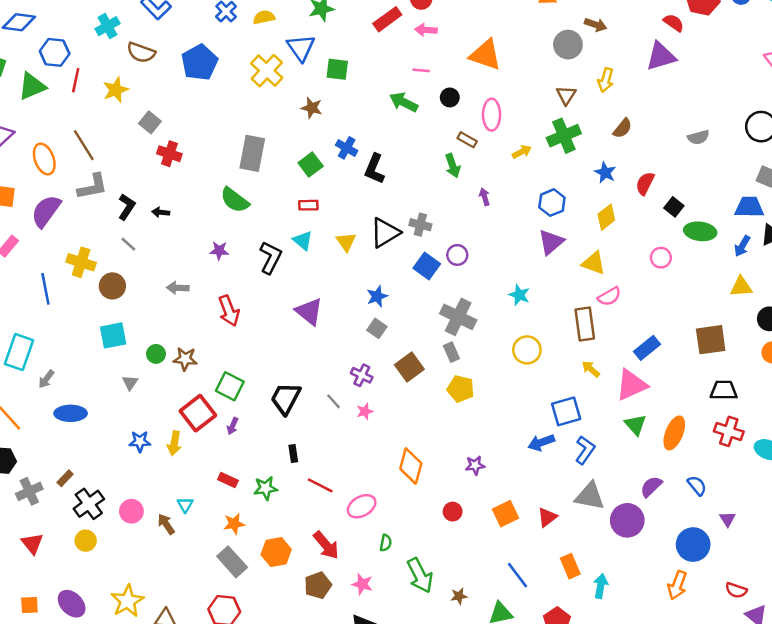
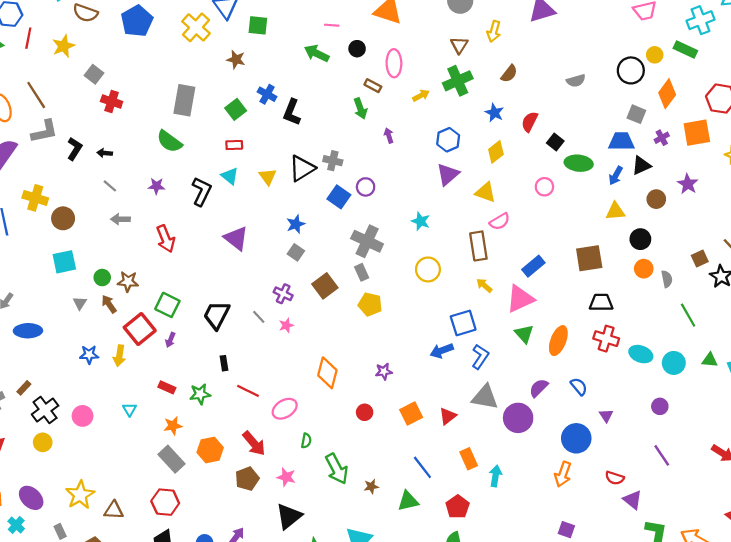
gray line: (128, 244) -> (110, 186), moved
brown arrow: (166, 524) -> (109, 304), moved

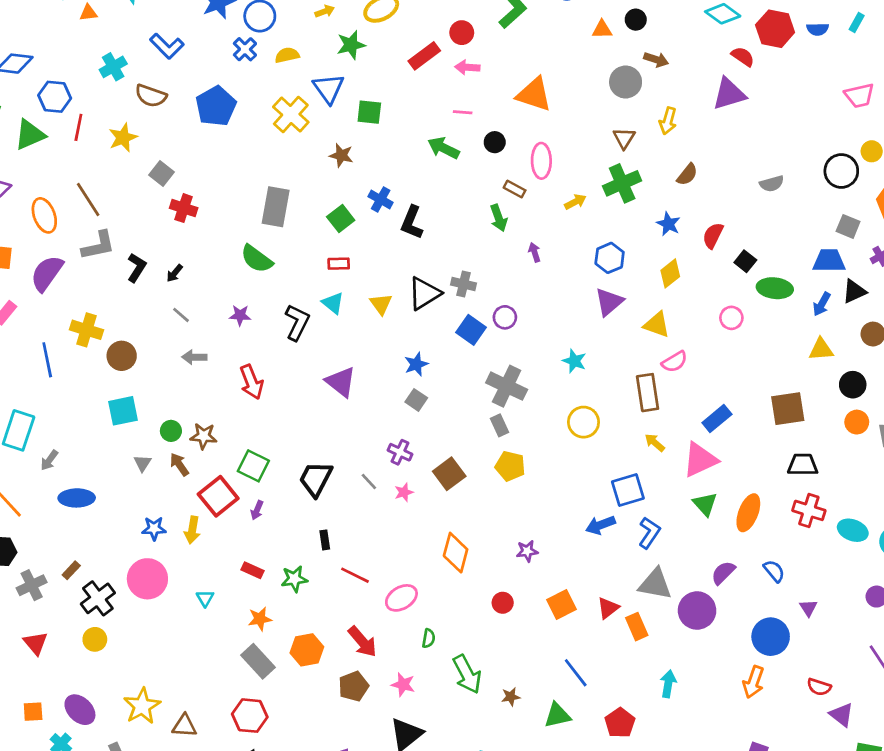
black arrow: (105, 153) -> (175, 273), turned -56
brown square: (325, 286) -> (449, 474), moved
pink circle: (83, 416) -> (147, 579), moved, size x1.5
orange rectangle: (469, 459) -> (637, 627), moved

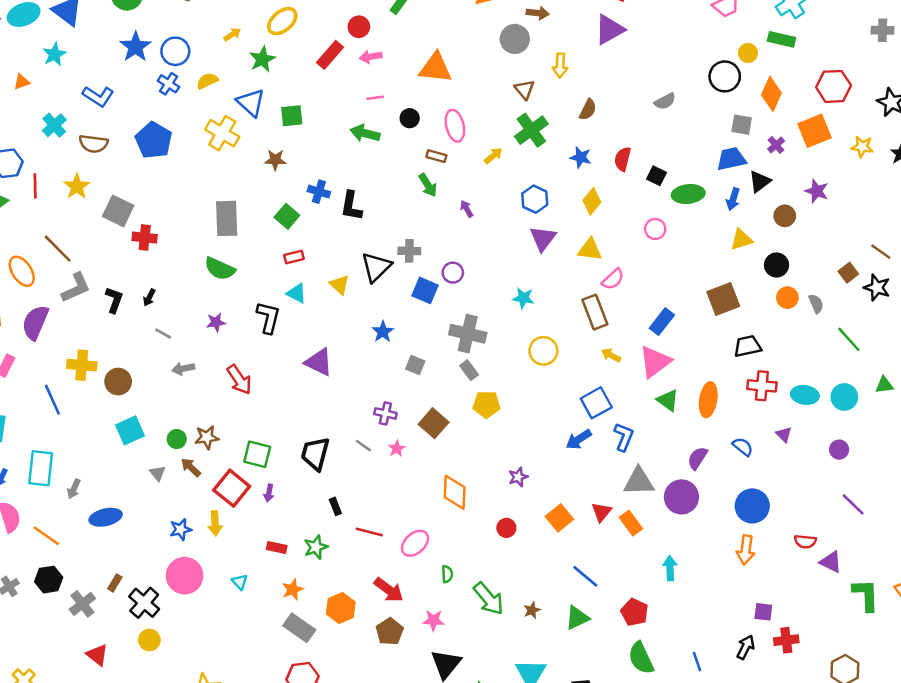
gray square: (161, 173) -> (118, 211), size x1.4
gray square: (416, 400) -> (415, 365), moved
purple triangle: (808, 608) -> (784, 435), moved

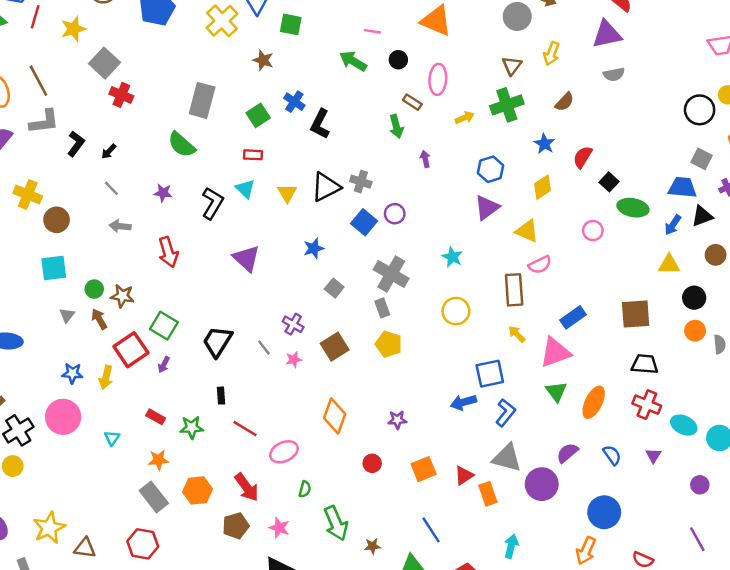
gray semicircle: (665, 101) -> (614, 74), moved

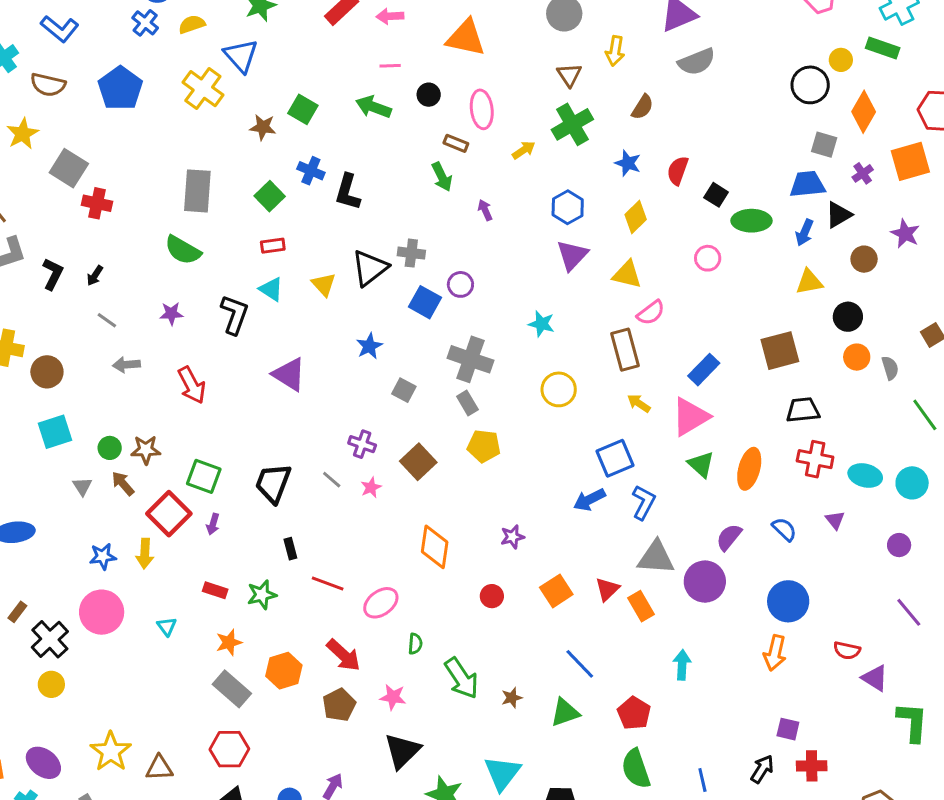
green square: (291, 24) -> (303, 109), moved, turned 30
gray semicircle: (614, 74) -> (697, 62), size x1.4

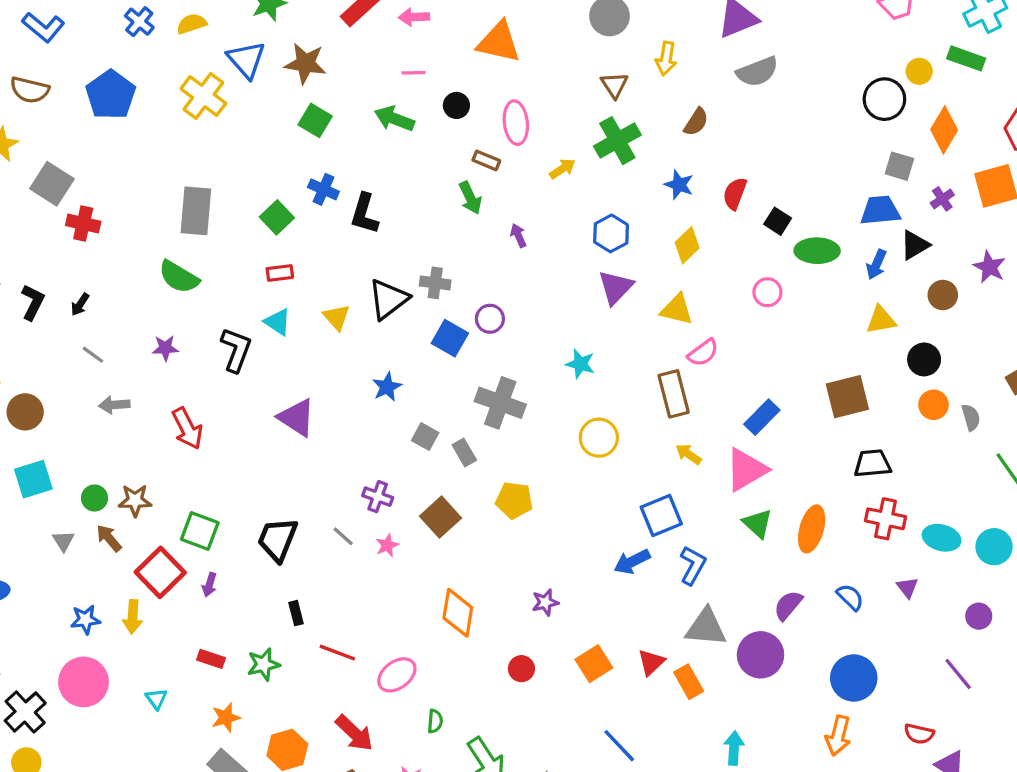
brown star: (263, 127) -> (305, 63), moved, size x1.4
gray rectangle: (467, 403) -> (464, 453), moved
purple line: (909, 612) -> (958, 674), moved

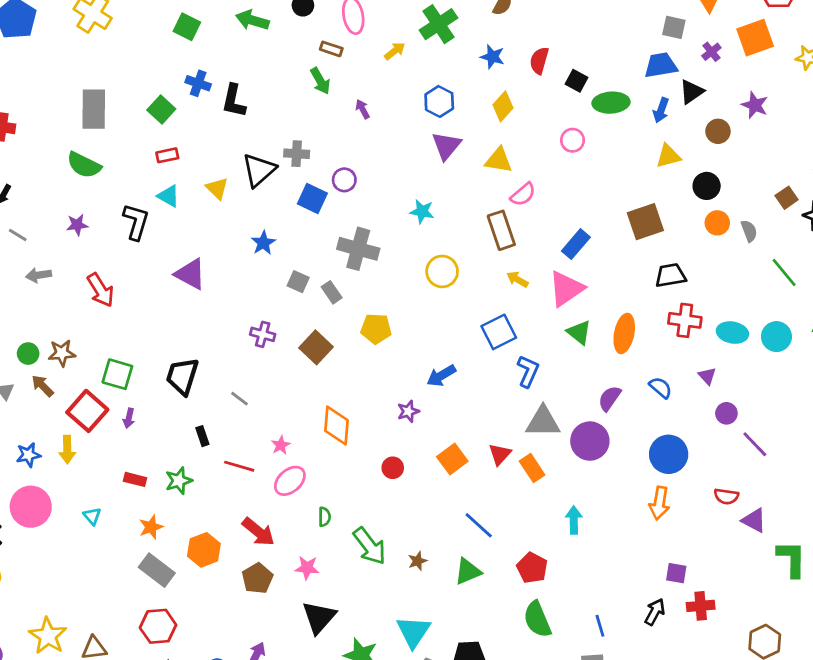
gray line: (343, 536) -> (239, 399), moved
pink star: (387, 545) -> (281, 445), moved
blue arrow: (632, 562) -> (441, 376), moved
purple circle: (979, 616) -> (726, 413), moved

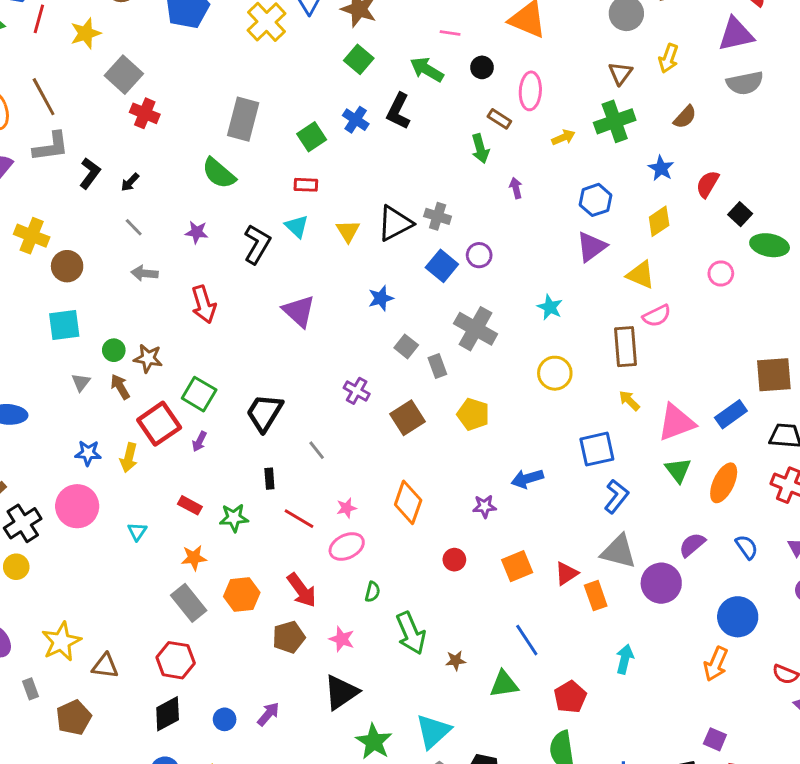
black L-shape: (234, 101) -> (398, 111), moved
blue rectangle: (576, 244) -> (731, 414), moved

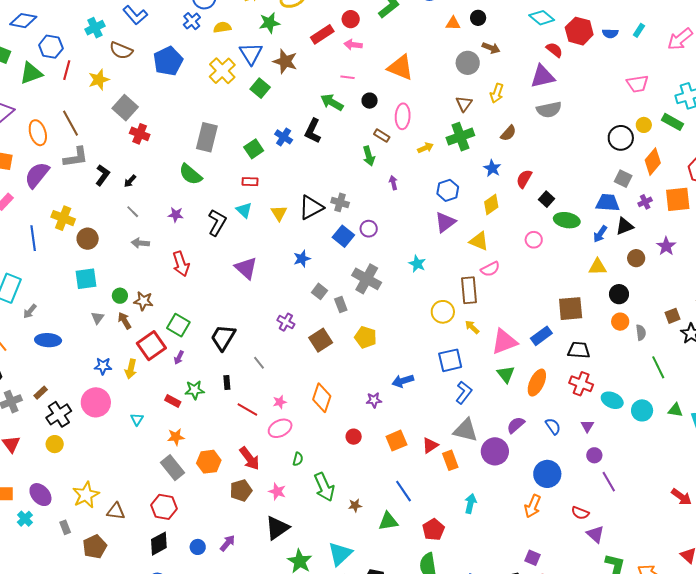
green square: (359, 59) -> (260, 88), moved
yellow circle: (555, 373) -> (443, 312), moved
green star: (234, 518) -> (195, 390), moved

